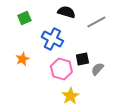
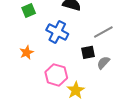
gray line: (96, 22) -> (103, 32), moved
pink hexagon: (61, 69) -> (56, 75), moved

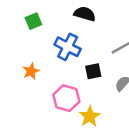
black square: (88, 52) -> (93, 71), moved

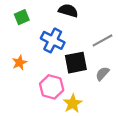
black square: (93, 71) -> (76, 63), size x1.5

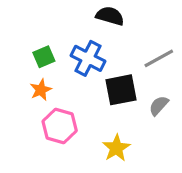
green square: (22, 17) -> (44, 57), moved
pink hexagon: (52, 87) -> (60, 126), moved

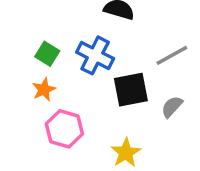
green square: (44, 57) -> (47, 54), turned -35

